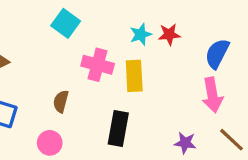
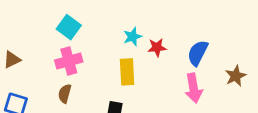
red star: (169, 34) -> (157, 47), moved
pink cross: (98, 65) -> (69, 61), moved, turned -30

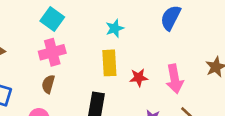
red star: (157, 47) -> (139, 78), moved
blue semicircle: (198, 53) -> (171, 18), moved

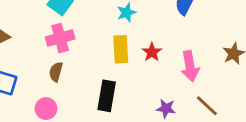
red star: (139, 78) -> (152, 52), moved, turned -30

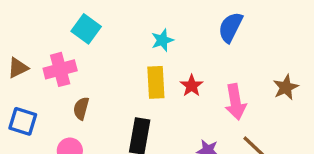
pink cross: (60, 38) -> (60, 69), moved

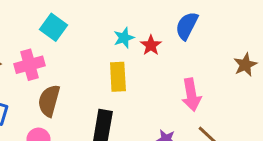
red star: (192, 86) -> (151, 45), moved
brown star: (286, 87) -> (245, 65), moved
brown semicircle: (81, 108) -> (49, 101), size x1.5

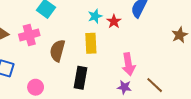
pink arrow: (191, 95) -> (128, 64), moved
brown semicircle: (49, 101) -> (57, 51), moved

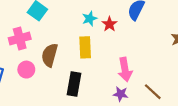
pink circle: (36, 87) -> (26, 70), moved

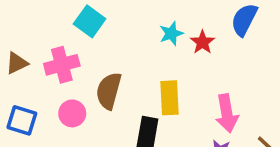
yellow rectangle: (85, 47) -> (169, 98), moved

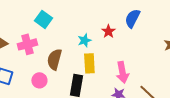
cyan star: (171, 34) -> (84, 40), moved
pink circle: (72, 113) -> (39, 80), moved

